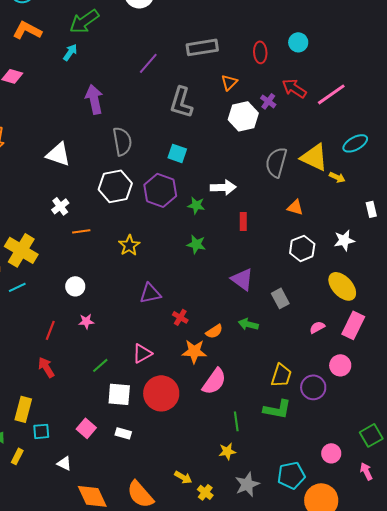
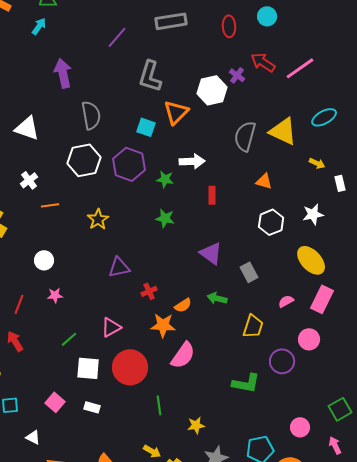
orange triangle: (229, 82) -> (176, 112), moved, size x1.5
yellow arrow: (337, 177) -> (317, 163), moved
red cross: (180, 317) -> (149, 291), turned 35
yellow trapezoid: (281, 375) -> (253, 326), moved
green line: (236, 421) -> (159, 405), moved

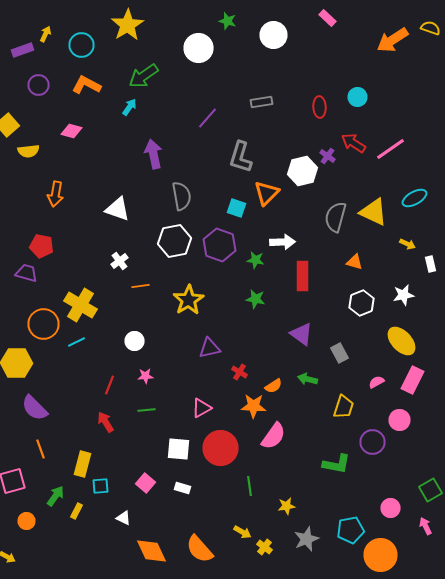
gray rectangle: (171, 21) -> (262, 102), size x0.7
red rectangle: (212, 195) -> (302, 276), size x1.6
yellow star: (98, 219) -> (188, 300), size x1.4
red cross: (149, 291) -> (240, 372), turned -35
green line: (69, 339) -> (146, 410), moved, turned 36

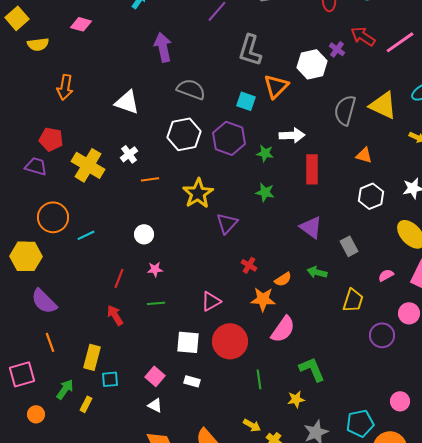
gray semicircle: (182, 196) -> (191, 89), turned -60
yellow cross: (80, 305) -> (88, 165), moved
purple triangle: (210, 348) -> (227, 223), moved, turned -35
green L-shape: (336, 464) -> (312, 369), moved, turned -124
white triangle: (124, 518) -> (155, 405), moved

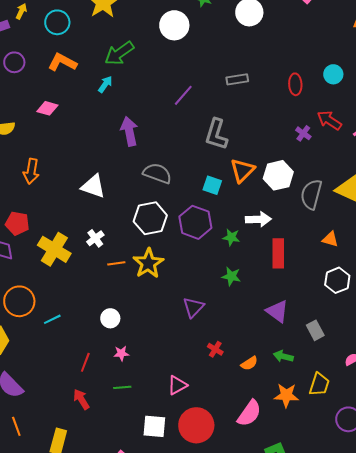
white hexagon: (312, 64) -> (278, 175), moved
yellow star: (198, 193) -> (148, 263), moved
orange star: (263, 299) -> (286, 395), moved

